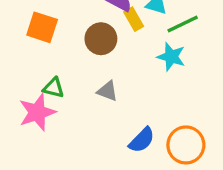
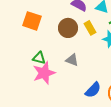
yellow rectangle: (134, 19) -> (90, 28), moved
pink star: (37, 112) -> (44, 73), moved

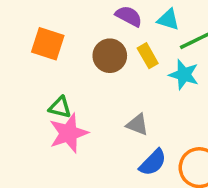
gray triangle: (72, 60) -> (137, 125), moved

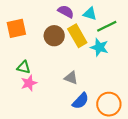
orange square: (48, 44) -> (16, 28), turned -30
yellow rectangle: (148, 56) -> (77, 36), size x1.5
pink star: (68, 133) -> (29, 83), size x0.7

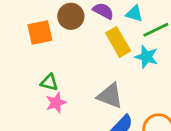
brown circle: (54, 36) -> (71, 16), moved
gray triangle: (71, 78) -> (110, 96), size x1.5

